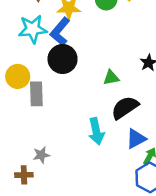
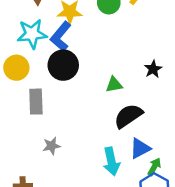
yellow circle: (18, 76) -> (16, 68), moved
cyan arrow: (96, 131) -> (111, 161), moved
gray star: (41, 155) -> (52, 146), moved

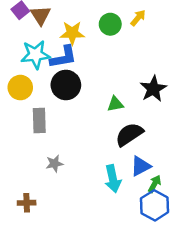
blue L-shape: (61, 36) -> (63, 57), turned -140
black star: (153, 69) -> (153, 89), size x1.5

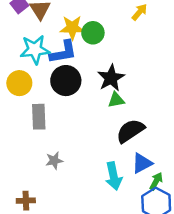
green circle: (110, 24) -> (93, 33), moved
black star: (153, 89) -> (111, 78), moved

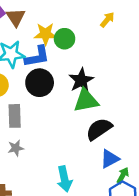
green triangle: (116, 100) -> (86, 101), size x1.6
gray star: (54, 161) -> (16, 148), moved
cyan arrow: (114, 176) -> (65, 179), moved

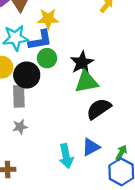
green circle: (65, 39) -> (47, 58), moved
black circle: (40, 83) -> (27, 75), moved
blue triangle: (110, 159) -> (91, 147), moved

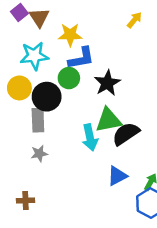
blue L-shape: (40, 40) -> (81, 58), moved
green triangle: (86, 82) -> (108, 120), moved
cyan arrow: (66, 156) -> (90, 137), moved

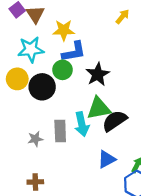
gray rectangle: (38, 120) -> (60, 131), moved
brown cross: (26, 201) -> (35, 182), moved

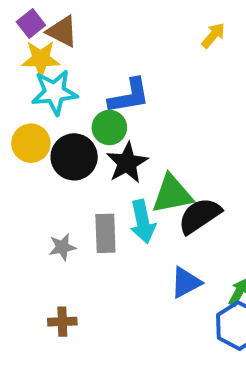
brown triangle: (35, 14) -> (62, 31), turned -30
yellow star: (64, 30) -> (41, 59), moved
black star: (98, 74) -> (127, 163), moved

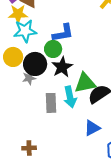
gray star: (62, 247) -> (29, 78), moved

